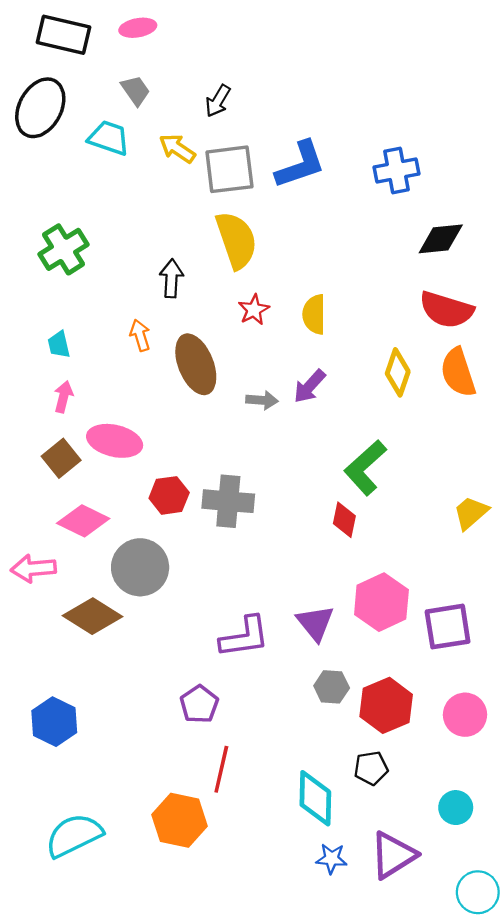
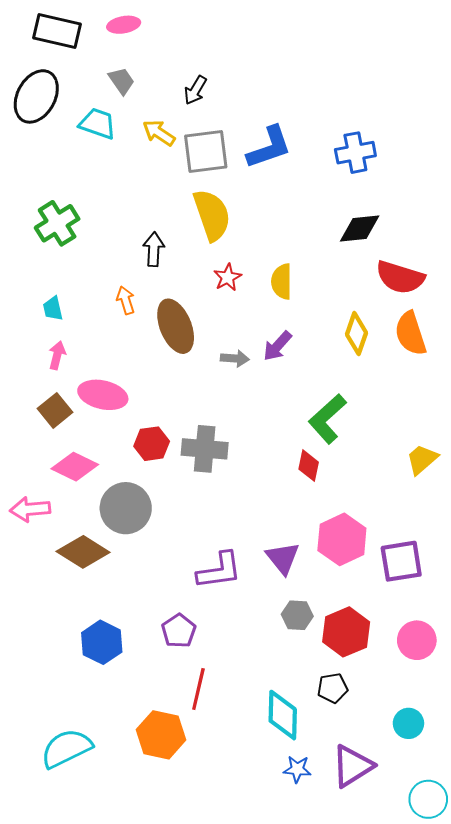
black diamond: (441, 239) -> (360, 228), moved
blue hexagon: (54, 722) -> (102, 642), moved

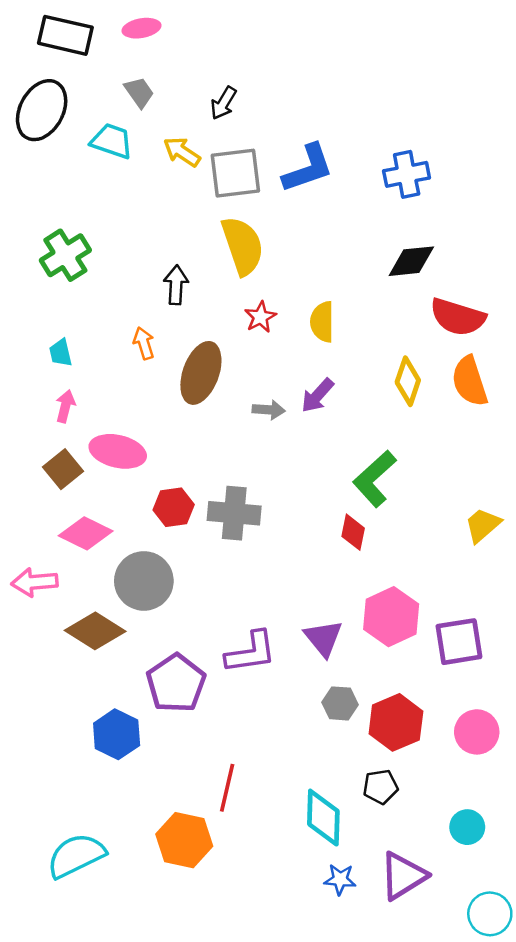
brown ellipse: (176, 326) -> (201, 373), turned 42
purple pentagon: (179, 631) -> (176, 683), moved, size x1.5

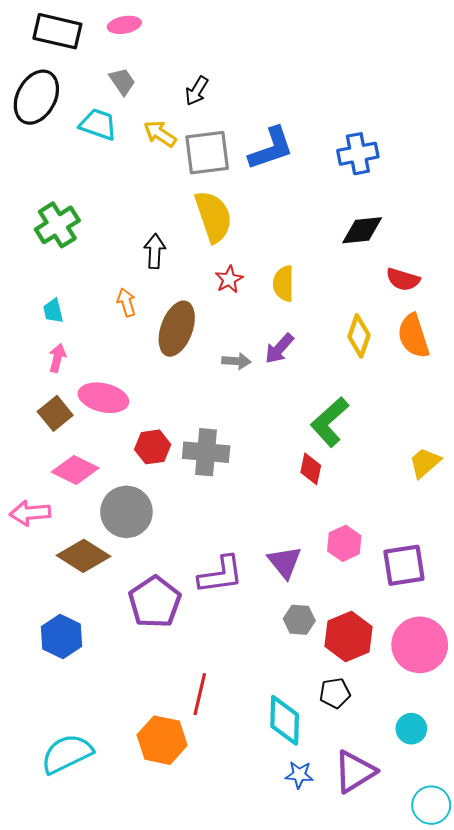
red semicircle: (458, 317) -> (403, 279), size x0.7
pink hexagon: (391, 617) -> (344, 543), size x0.7
pink circle: (477, 732) -> (420, 645), size x1.4
blue hexagon: (117, 734) -> (62, 637), moved

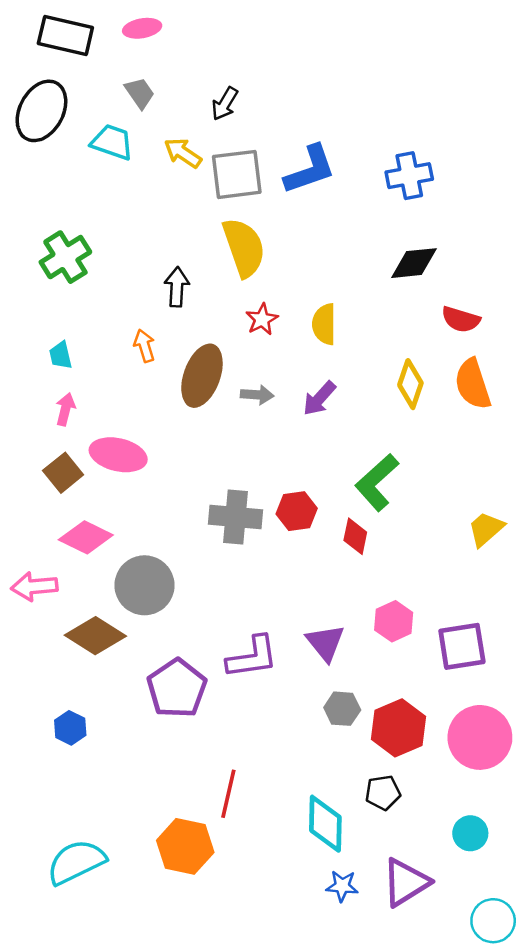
gray arrow: (236, 361) -> (257, 395), moved
red hexagon: (153, 447) -> (297, 511), moved
blue hexagon: (62, 637) -> (70, 728), size x0.7

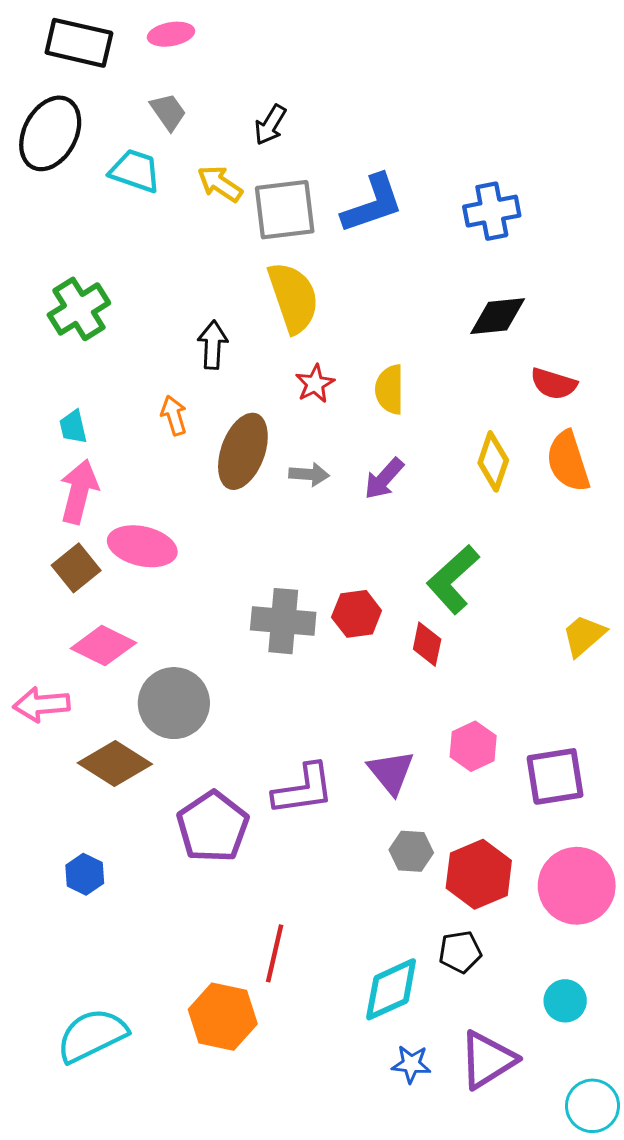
pink arrow: (65, 409) -> (79, 492), size x1.6
cyan diamond: (325, 824) -> (391, 989), turned 64

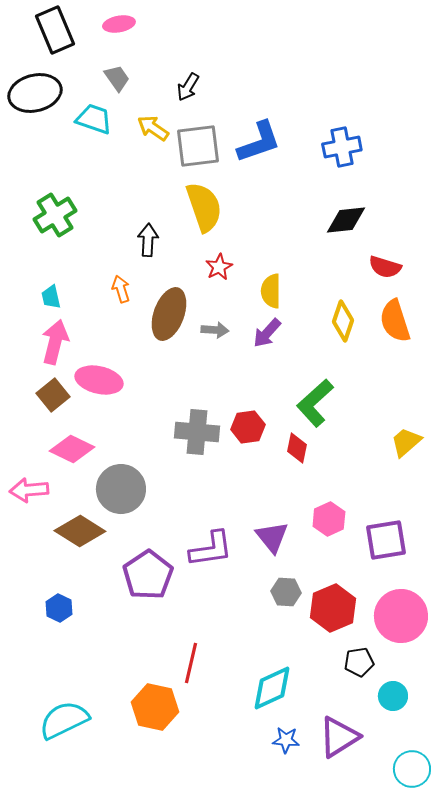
black rectangle: (79, 43) -> (55, 30), turned 54
black ellipse: (50, 133) -> (35, 93), turned 48
yellow semicircle: (390, 389) -> (271, 291), moved
black pentagon: (460, 952) -> (359, 662), moved

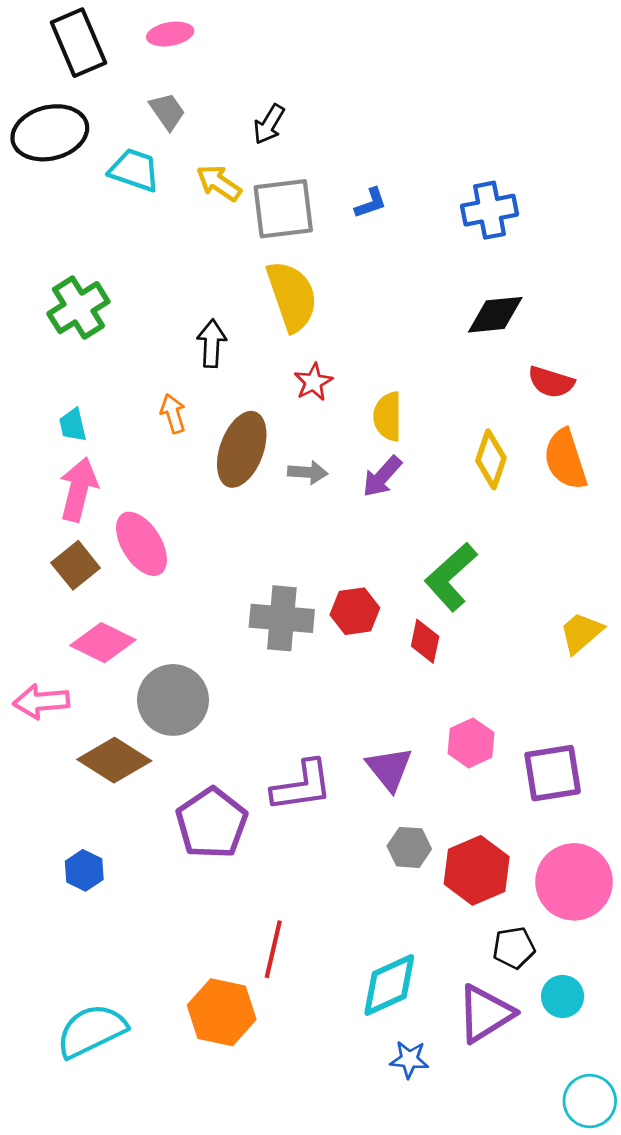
blue L-shape: (259, 142) -> (371, 203), size x0.5
pink ellipse: (99, 380) -> (141, 544), turned 45
purple triangle: (339, 737) -> (485, 1014), moved

